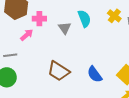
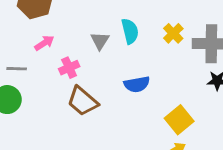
pink cross: (39, 19) -> (69, 68), moved, turned -32
blue semicircle: (95, 74) -> (137, 84), moved, turned -72

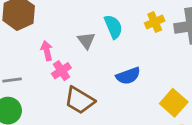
yellow cross: (173, 33) -> (155, 22), turned 30
pink arrow: (44, 43) -> (47, 51), moved, turned -60

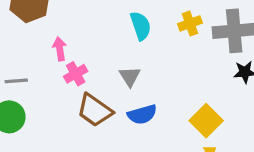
gray triangle: (86, 40) -> (130, 76), moved
blue semicircle: (128, 76) -> (142, 115), moved

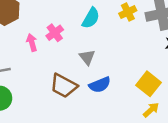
cyan semicircle: (141, 26) -> (91, 18), turned 55
pink cross: (76, 74) -> (55, 33), moved

